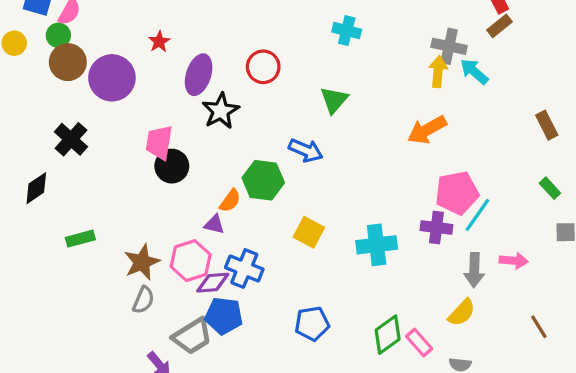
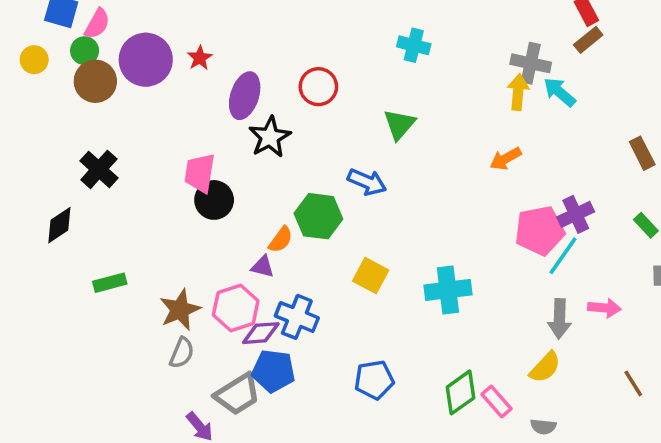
purple circle: (112, 78) -> (146, 60), moved
orange arrow: (427, 130) -> (505, 159), size x0.7
purple cross: (436, 228) -> (576, 214), moved, turned -32

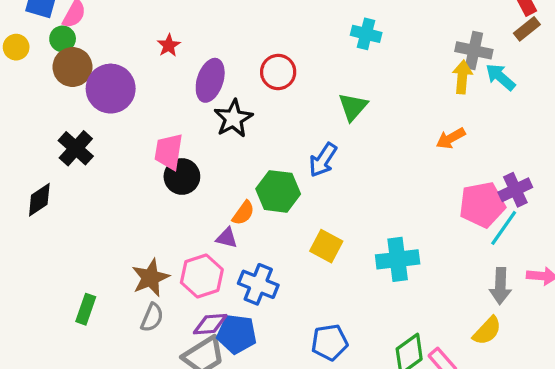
purple circle: (146, 60) -> (111, 89), moved
blue arrow: (367, 182) -> (323, 160), turned 100
green rectangle: (110, 283) -> (86, 309), moved, turned -56
purple diamond: (261, 333) -> (210, 324), moved

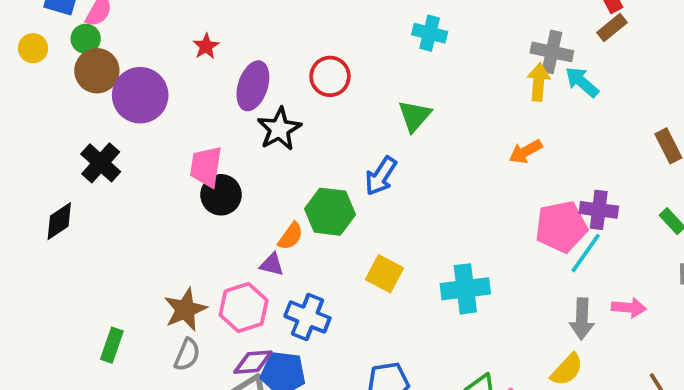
purple cross: (515, 190) -> (599, 210), turned 32

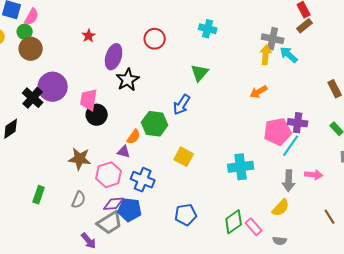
red circle: (330, 76) -> (155, 39), moved
purple circle: (140, 95) -> (53, 87), moved
cyan cross: (465, 289) -> (241, 167), moved
brown star: (185, 309) -> (80, 159), moved, turned 30

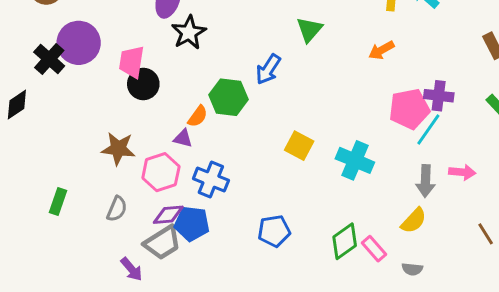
green triangle: (200, 73) -> (309, 30), moved
yellow square: (184, 157) -> (299, 146), moved
cyan cross: (241, 167) -> (355, 160), turned 30

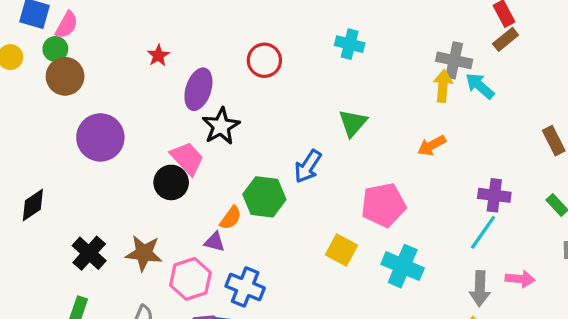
black cross: (49, 59) -> (89, 253), moved
pink trapezoid: (132, 62) -> (187, 158), moved, turned 128
pink pentagon: (409, 109) -> (383, 205), moved

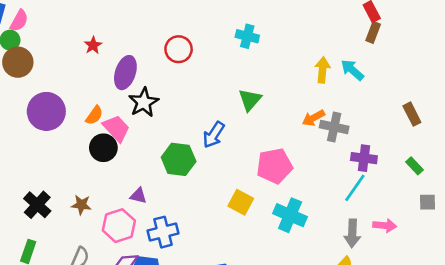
brown rectangle: (506, 39) -> (373, 32), turned -30
gray cross: (454, 60) -> (334, 127), moved
orange semicircle: (231, 218) -> (94, 115), moved
brown star: (144, 253) -> (81, 205), size x0.7
blue cross: (245, 287) -> (163, 232), turned -36

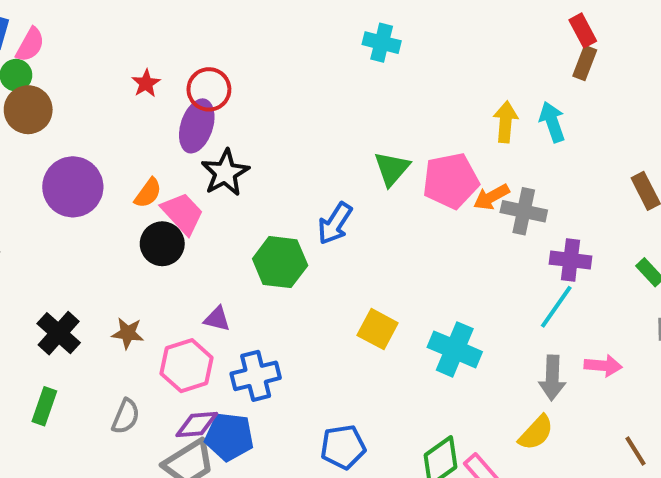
cyan cross: (247, 36) -> (382, 43), moved
red circle: (179, 49) -> (209, 89), moved
cyan arrow: (352, 70) -> (552, 122), turned 30
pink pentagon: (275, 166) -> (451, 181), moved

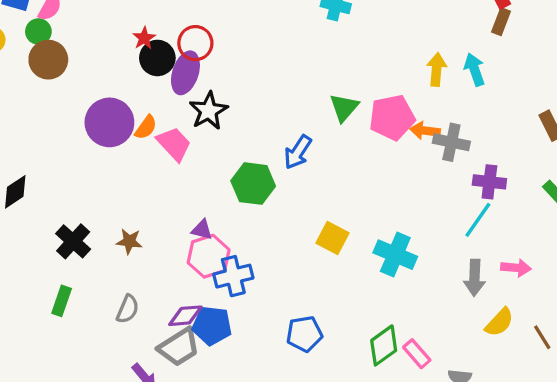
purple circle: (73, 187) -> (109, 122), moved
orange arrow: (491, 197) -> (425, 131), turned 36
black circle: (162, 244) -> (157, 58), moved
pink hexagon: (187, 366) -> (209, 256), moved
yellow semicircle: (536, 433) -> (499, 322), moved

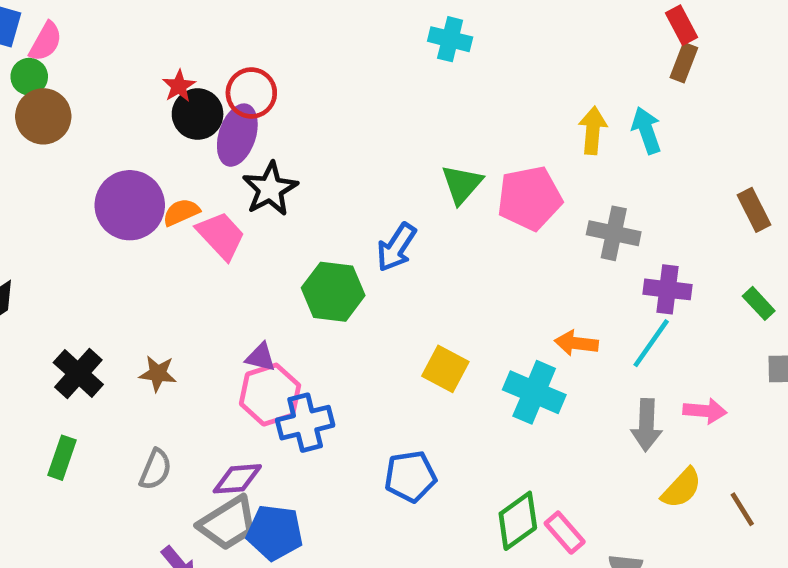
orange semicircle: (146, 127) -> (181, 212), turned -150
orange arrow: (425, 131) -> (576, 343), moved
blue pentagon: (212, 326) -> (275, 533), moved
blue pentagon: (304, 334) -> (410, 476), moved

